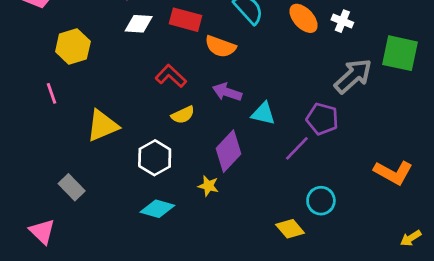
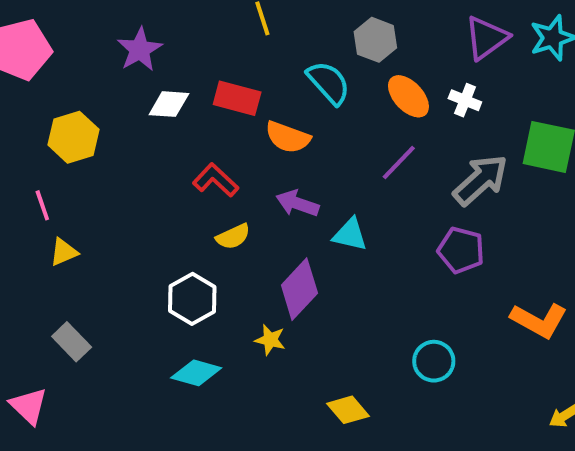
purple pentagon: (322, 119) -> (461, 250), moved
yellow triangle: (102, 126) -> (64, 252), moved, size x0.6
purple line: (297, 148) -> (399, 163), moved
yellow diamond: (290, 229) -> (348, 410), moved

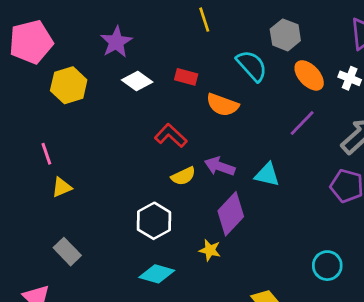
red rectangle: (237, 98) -> (186, 77), size x0.7
white diamond: (169, 104) -> (137, 81), turned 32
yellow hexagon: (73, 137) -> (69, 85), moved
purple arrow: (297, 203) -> (220, 166), moved

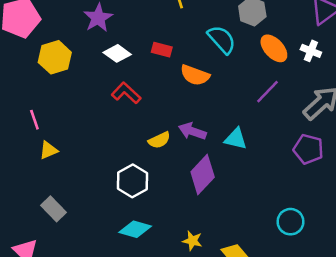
red L-shape: (171, 136) -> (126, 93), moved
yellow star: (210, 250) -> (192, 241), moved

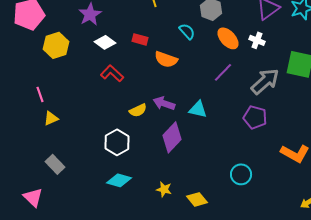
cyan semicircle: (222, 39) -> (187, 31), size x0.7

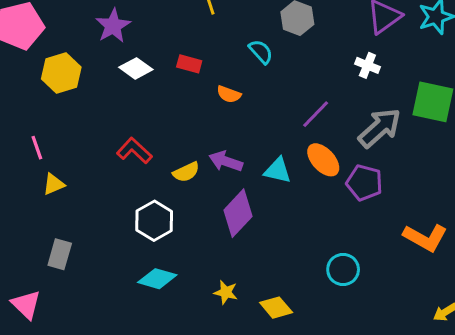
orange ellipse: (228, 38) -> (323, 160), moved
orange semicircle: (166, 59) -> (229, 94), size x0.7
red L-shape: (112, 73) -> (134, 151), moved
gray rectangle: (55, 164) -> (60, 254), turned 60

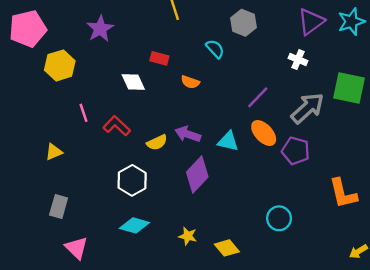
white diamond: (136, 68) -> (133, 82), moved, turned 30
pink line: (37, 148) -> (83, 113), moved
orange L-shape: (425, 238) -> (343, 193), turned 48
pink triangle: (26, 305) -> (76, 248), moved

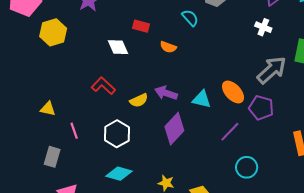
purple line: (258, 97) -> (230, 132), moved
pink line: (83, 113) -> (74, 131), moved
yellow triangle: (54, 152) -> (48, 109), turned 35

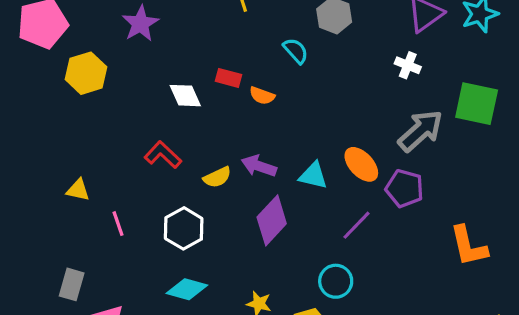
red rectangle: (141, 26) -> (228, 78), moved
gray rectangle: (52, 157) -> (72, 284), moved
cyan circle: (247, 167) -> (336, 281), moved

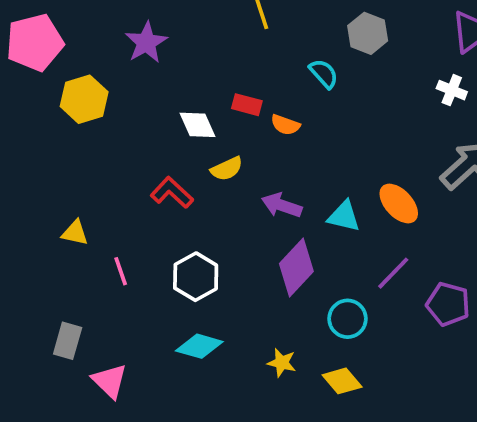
yellow semicircle: (217, 177) -> (227, 169), moved
purple pentagon: (405, 188) -> (448, 304), moved
cyan circle: (336, 281) -> (348, 319), moved

